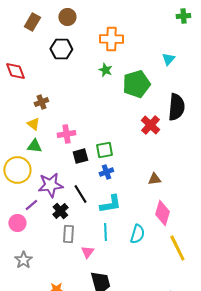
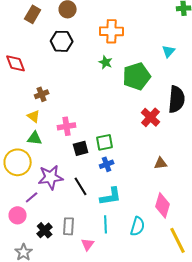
brown triangle: (154, 179) -> (161, 163), moved
black cross: (60, 211) -> (45, 230), moved

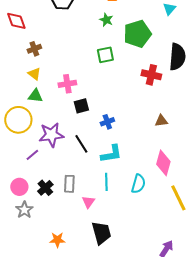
brown cross: (42, 94) -> (34, 49), moved
red cross: (151, 117) -> (151, 75), turned -30
green square: (105, 142) -> (105, 55), moved
pink circle: (18, 215) -> (19, 187), moved

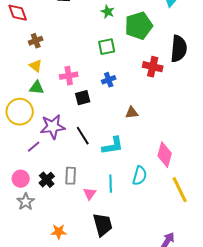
brown triangle: (161, 121) -> (132, 113), moved
blue cross: (107, 122) -> (109, 80), moved
cyan line: (106, 182) -> (111, 184), moved

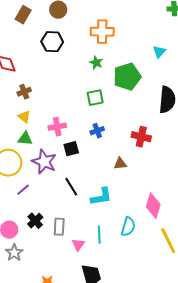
red cross: (153, 67) -> (141, 137), moved
purple star: (53, 127) -> (44, 162), moved, turned 30
purple line: (34, 147) -> (23, 190), moved
black cross: (47, 180) -> (35, 221), moved

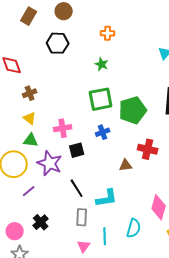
orange cross: (102, 32) -> (108, 33), size x0.6
green pentagon: (127, 77) -> (133, 110), moved
green square: (95, 98) -> (101, 99), size x1.4
red cross: (141, 137) -> (148, 149), moved
gray rectangle: (59, 227) -> (82, 217), moved

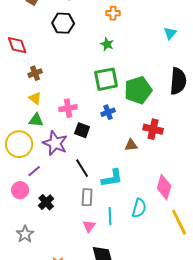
black square: (77, 150) -> (82, 130), turned 35
pink circle: (15, 231) -> (20, 190), moved

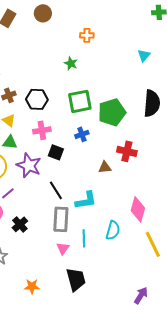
black hexagon: (63, 23) -> (37, 99), moved
green star: (107, 44) -> (71, 63), moved
gray rectangle: (87, 197) -> (61, 219), size x1.4

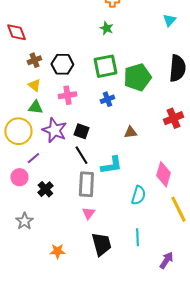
green star: (71, 63) -> (106, 28), moved
red cross: (127, 151) -> (173, 118), moved, turned -36
black square: (56, 152) -> (81, 131), moved
cyan line: (84, 238) -> (137, 237), moved

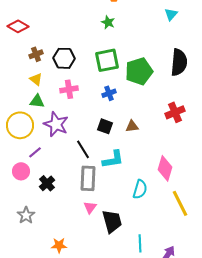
red diamond: (16, 32) -> (18, 26), turned -40
black square: (81, 131) -> (105, 126), moved
cyan line: (137, 237) -> (140, 243), moved
black trapezoid: (101, 244) -> (112, 221), moved

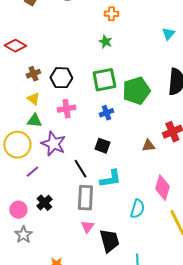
brown triangle: (132, 126) -> (148, 146), moved
pink circle: (21, 171) -> (18, 210), moved

